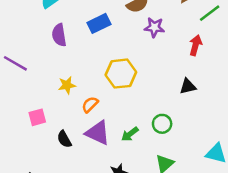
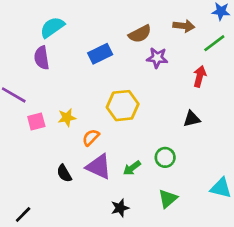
purple semicircle: (59, 35) -> (42, 58), moved
pink square: (37, 117) -> (36, 122), moved

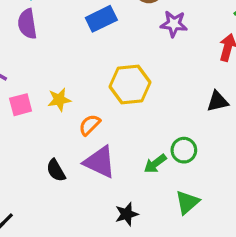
green arrow: (132, 168) -> (155, 164), moved

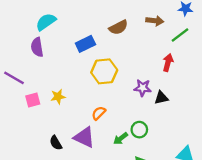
purple star: (174, 24) -> (143, 88), moved
yellow hexagon: (130, 85) -> (104, 71), moved
orange semicircle: (90, 125) -> (99, 113), moved

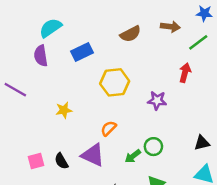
blue rectangle: (85, 44) -> (82, 52), moved
black triangle: (161, 98) -> (202, 143), moved
pink square: (33, 100) -> (36, 161), moved

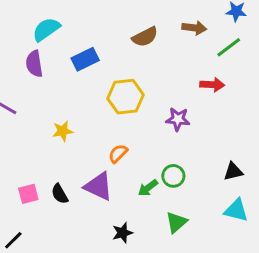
red arrow: (185, 73) -> (212, 85), turned 78

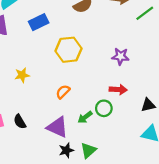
red arrow: (212, 85) -> (118, 90), moved
purple star: (178, 119) -> (120, 56), moved
purple triangle: (99, 186) -> (57, 127), moved
green triangle: (176, 222) -> (88, 150), moved

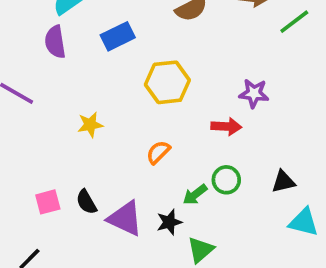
red arrow: (118, 90) -> (226, 126), moved
black triangle: (148, 105) -> (283, 182), moved
purple triangle: (57, 127) -> (125, 218), moved
black star: (66, 150) -> (169, 222), moved

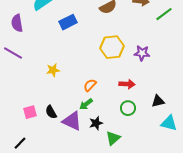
purple semicircle: (55, 42) -> (17, 23), moved
yellow hexagon: (167, 82) -> (112, 47), moved
red arrow: (226, 126) -> (127, 84), moved
green circle: (226, 180) -> (128, 108), moved
green arrow: (195, 195) -> (86, 104), moved

